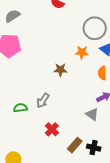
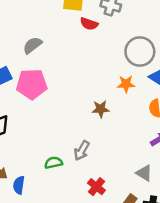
gray triangle: (92, 114) -> (144, 173), moved

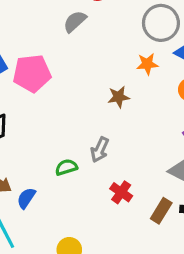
gray semicircle: (32, 45) -> (75, 21), moved
blue semicircle: (19, 185) -> (26, 198), turned 30

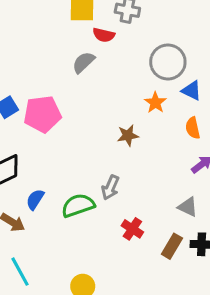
orange star: (147, 64) -> (155, 103), turned -30
green semicircle: (66, 167) -> (78, 205), size x1.5
blue semicircle: (26, 198) -> (35, 199), moved

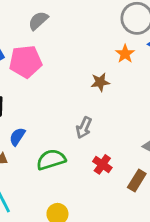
gray semicircle: (83, 62) -> (38, 21), moved
green semicircle: (78, 205) -> (51, 160), moved

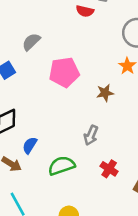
gray semicircle: (38, 21) -> (31, 42), moved
pink pentagon: (25, 62) -> (64, 72), moved

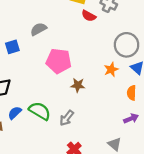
brown star: (105, 93) -> (78, 85), moved
green semicircle: (62, 166) -> (40, 111), moved, turned 35

